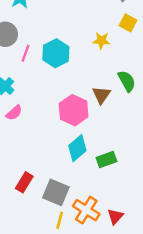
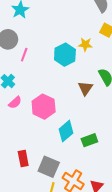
cyan hexagon: (56, 53) -> (65, 55), moved
pink hexagon: (74, 110) -> (44, 107), moved
red rectangle: (24, 182) -> (23, 159), turned -42

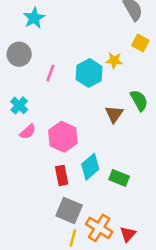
pink line: (24, 55) -> (50, 73), moved
green rectangle: (89, 140) -> (119, 178), turned 42
red rectangle: (23, 159) -> (62, 175), moved

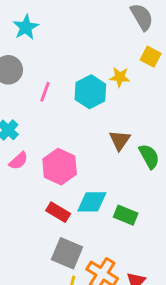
green semicircle: (139, 100) -> (149, 156), moved
cyan diamond: (90, 167) -> (92, 202), turned 40
red rectangle: (62, 175) -> (58, 212), turned -48

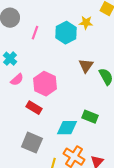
cyan diamond: (92, 202) -> (67, 128), moved
red rectangle: (58, 212) -> (34, 108), moved
gray square: (67, 253) -> (32, 143), moved

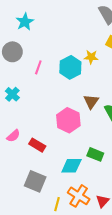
pink semicircle: (17, 80) -> (13, 136), moved
pink hexagon: (45, 84) -> (68, 120), moved

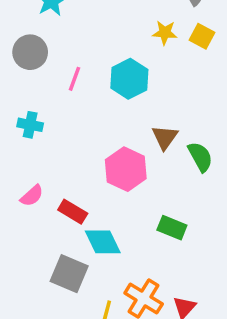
yellow star: (91, 57) -> (165, 33), moved
cyan cross: (12, 94) -> (30, 125), turned -32
cyan diamond: (71, 166) -> (103, 242), moved, turned 65

